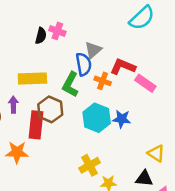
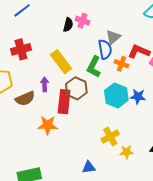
yellow rectangle: (32, 79) -> (61, 62), turned 55

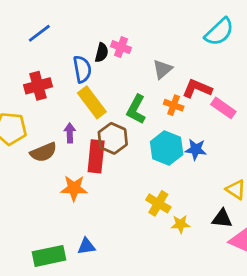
blue semicircle: (105, 49) -> (82, 69), moved
yellow cross: (110, 136) -> (158, 203), turned -30
blue triangle: (89, 167) -> (86, 246), moved

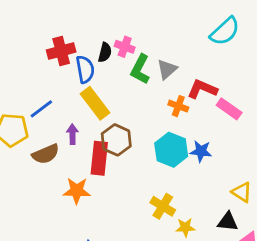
blue line: (39, 33) -> (41, 109), moved
red cross: (38, 86) -> (61, 51), moved
green L-shape: (136, 109) -> (140, 69), moved

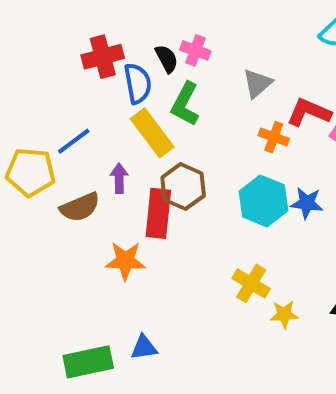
black semicircle: (105, 52) -> (167, 59), turned -42
green L-shape: (140, 69) -> (185, 104), moved

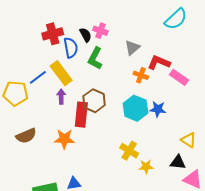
yellow rectangle: (152, 133) -> (61, 73), moved
brown semicircle: (80, 207) -> (26, 136), moved

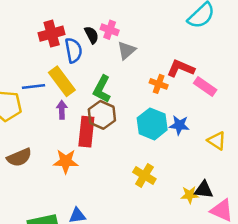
gray triangle: (132, 48) -> (126, 50), moved
green L-shape: (95, 58) -> (102, 89), moved
blue line: (38, 77) -> (33, 86), turned 30
yellow triangle: (189, 140) -> (217, 141), moved
yellow star: (146, 167) -> (190, 195), moved

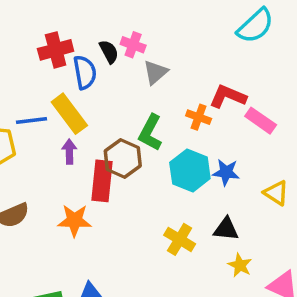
green L-shape: (102, 89) -> (150, 133), moved
black triangle: (204, 190) -> (226, 229), moved
yellow star: (190, 195) -> (240, 265), turned 30

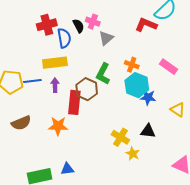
red L-shape: (228, 96) -> (146, 25), moved
yellow rectangle: (69, 114) -> (55, 63), turned -60
blue line: (31, 121) -> (32, 81), moved
cyan hexagon: (190, 171) -> (137, 85), moved
yellow star: (240, 265) -> (133, 154), moved

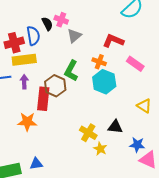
red cross: (47, 25) -> (14, 43), moved
red L-shape: (146, 25) -> (113, 41), moved
blue star: (148, 97) -> (137, 145), moved

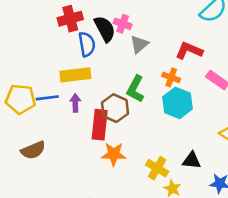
black semicircle: (47, 24) -> (105, 29), size x1.5
red cross: (14, 43) -> (70, 19), moved
orange star: (27, 122) -> (114, 154), moved

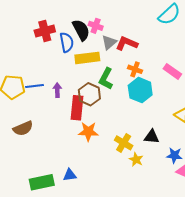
red cross: (70, 19) -> (45, 31), moved
red L-shape: (189, 51) -> (127, 43), moved
yellow rectangle: (75, 75) -> (87, 58), moved

